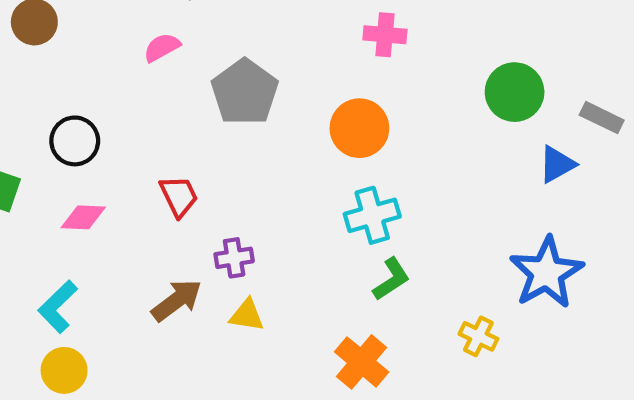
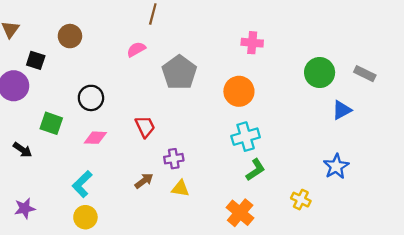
gray rectangle: (602, 118) -> (365, 74), moved
blue star: (546, 273) -> (336, 166), size x0.7
brown arrow: (177, 300) -> (144, 181), size x0.7

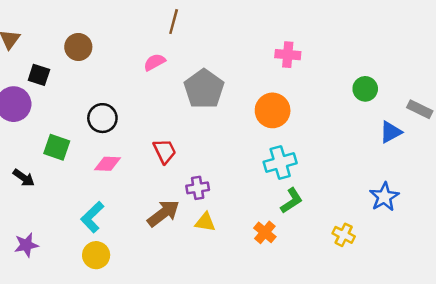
green circle: (320, 73) -> (365, 89), size x0.7
gray rectangle: (365, 74) -> (420, 109), moved
brown arrow: (144, 181) -> (163, 213), size x1.5
orange cross: (240, 213) -> (265, 232), moved, size x0.7

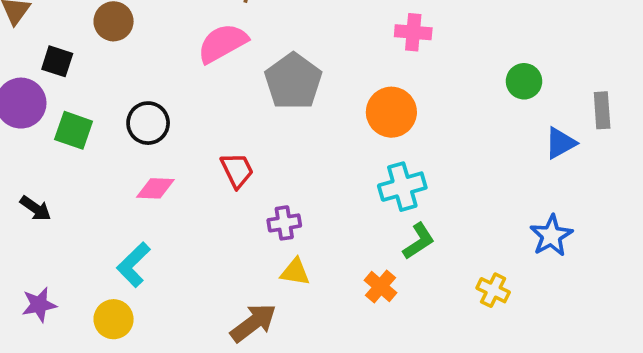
pink semicircle: (154, 62) -> (222, 43), size x1.6
gray rectangle: (420, 109) -> (602, 110), turned 60
green square: (57, 147) -> (74, 130), moved
brown arrow: (163, 213) -> (253, 323), moved
yellow circle: (96, 255) -> (114, 319), moved

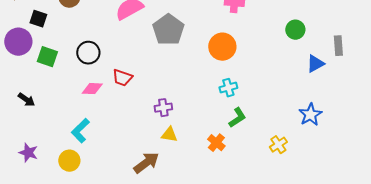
red trapezoid: (237, 170) -> (122, 78), moved, turned 135
cyan cross: (402, 187) -> (228, 88), size x0.7
yellow cross: (493, 290) -> (278, 145), turned 30
purple star: (39, 305) -> (28, 153), turned 30

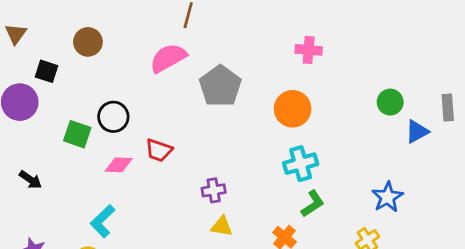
green circle: (295, 30) -> (390, 102), moved
green square: (47, 57) -> (77, 134), moved
cyan cross: (228, 88) -> (301, 164), size x1.4
blue star: (310, 115) -> (387, 197), moved

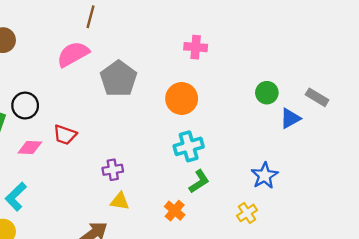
gray rectangle: (448, 107) -> (317, 97), turned -55

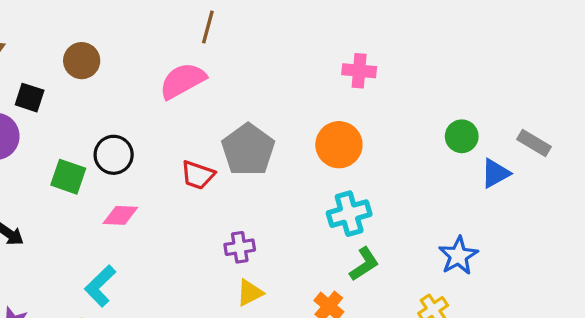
gray pentagon: (119, 79) -> (248, 150), moved
red trapezoid: (65, 135) -> (198, 175), moved
yellow triangle: (120, 201) -> (250, 293), turned -36

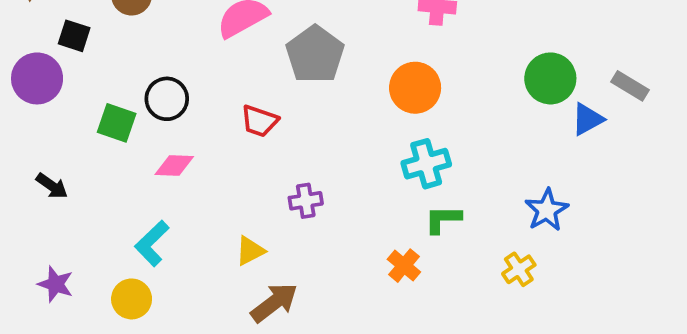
green circle: (462, 136) -> (550, 78), size x1.4
gray pentagon: (248, 150) -> (315, 54), moved
green L-shape: (364, 264) -> (443, 219), turned -147
yellow triangle: (250, 293) -> (250, 251), moved

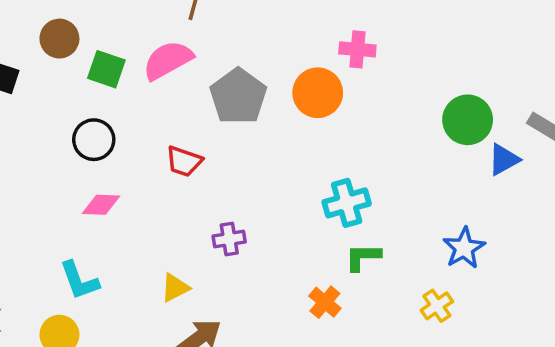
orange circle: (415, 88) -> (318, 93), moved
green square: (117, 123) -> (106, 69), moved
cyan L-shape: (152, 243) -> (79, 281), turned -66

